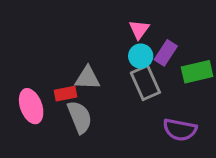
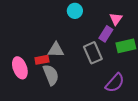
pink triangle: (139, 29) -> (116, 19), moved
cyan circle: (141, 56) -> (75, 11), moved
purple semicircle: (180, 130) -> (115, 83), turned -60

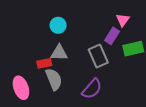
cyan circle: (75, 11) -> (58, 25), moved
pink ellipse: (20, 68) -> (21, 88), moved
purple semicircle: (115, 83) -> (92, 89), moved

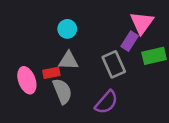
pink triangle: (123, 20) -> (142, 23), size x1.5
pink ellipse: (21, 88) -> (27, 80), moved

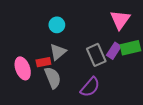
purple rectangle: (130, 41) -> (114, 51), moved
gray triangle: (68, 61) -> (58, 52), turned -42

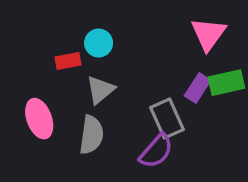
gray rectangle: (96, 55) -> (167, 119), moved
red rectangle: (43, 62) -> (68, 61), moved
gray semicircle: (53, 78) -> (91, 135), turned 30

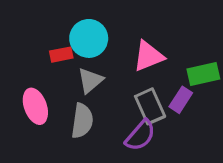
pink triangle: (208, 34) -> (148, 56), moved, turned 32
cyan circle: (99, 43) -> (89, 38), size x1.5
purple rectangle: (198, 88) -> (181, 100), moved

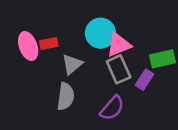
cyan circle: (89, 38) -> (100, 33), moved
pink ellipse: (35, 106) -> (28, 46), moved
gray rectangle: (150, 106) -> (119, 69), moved

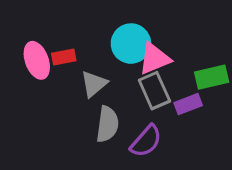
purple rectangle: (144, 80) -> (188, 104), turned 36
gray semicircle: (66, 96) -> (107, 124), moved

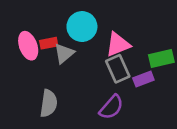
cyan circle: (131, 44) -> (82, 27), moved
gray triangle: (94, 84) -> (64, 53), moved
gray semicircle: (107, 124) -> (49, 103), moved

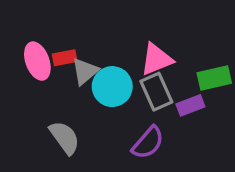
cyan circle: (82, 27) -> (112, 87), moved
gray semicircle: (49, 103) -> (65, 138), turned -44

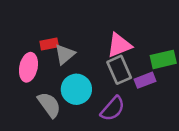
pink ellipse: (37, 61) -> (28, 67), moved, turned 32
cyan circle: (112, 87) -> (76, 89), moved

